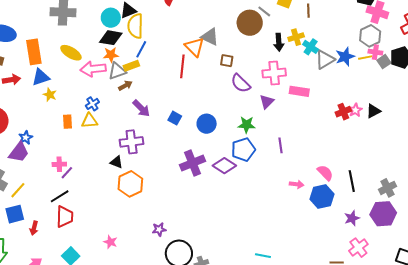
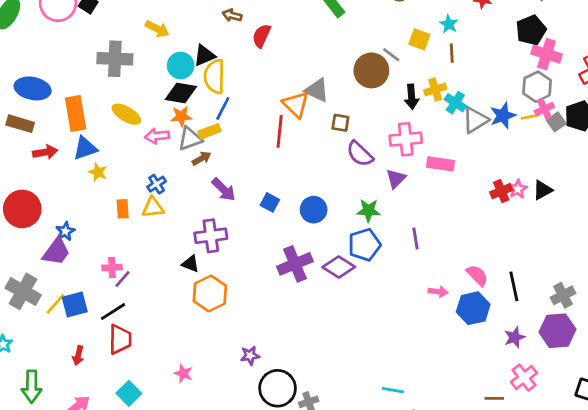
pink cross: (375, 52) -> (544, 109), turned -32
pink arrow: (93, 69) -> (157, 136), size x0.7
blue square: (15, 214) -> (75, 305), moved

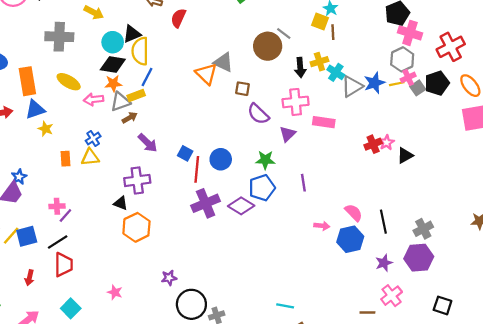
yellow square: (419, 39) -> (320, 21), moved
red line: (280, 131) -> (197, 169), moved
black triangle: (543, 190) -> (405, 155), moved

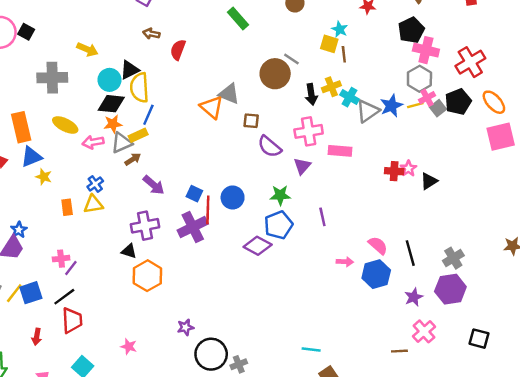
red cross: (373, 144) -> (394, 171), turned 30
purple cross: (206, 203) -> (193, 227), moved

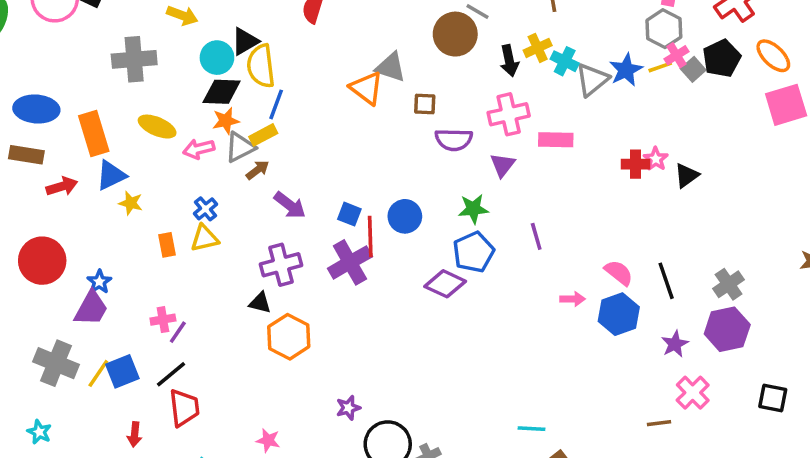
purple semicircle: (270, 147) -> (454, 140), turned -35

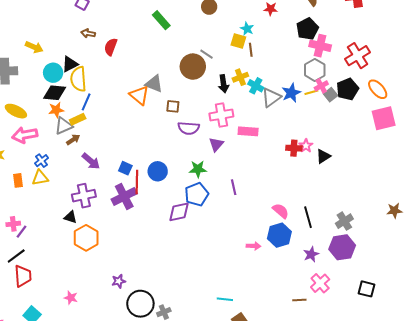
pink arrow: (199, 149) -> (25, 135), moved, size x1.4
purple diamond: (445, 284) -> (179, 212), turned -40
pink arrow: (573, 299) -> (253, 246), moved

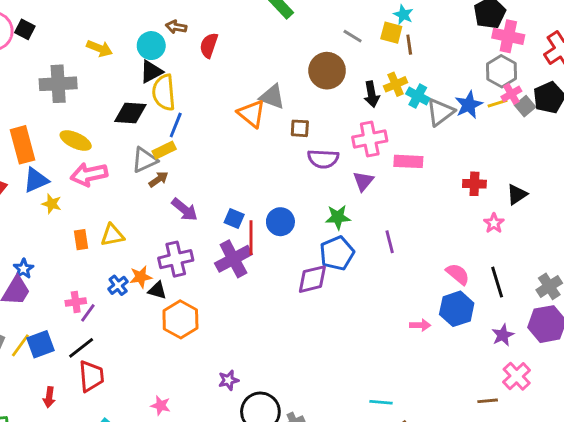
gray line: (207, 54) -> (353, 36), moved
cyan circle: (53, 73) -> (151, 46), moved
orange star: (56, 110) -> (141, 277), moved
pink star: (306, 146) -> (494, 223), moved
blue cross: (42, 161) -> (118, 285), moved

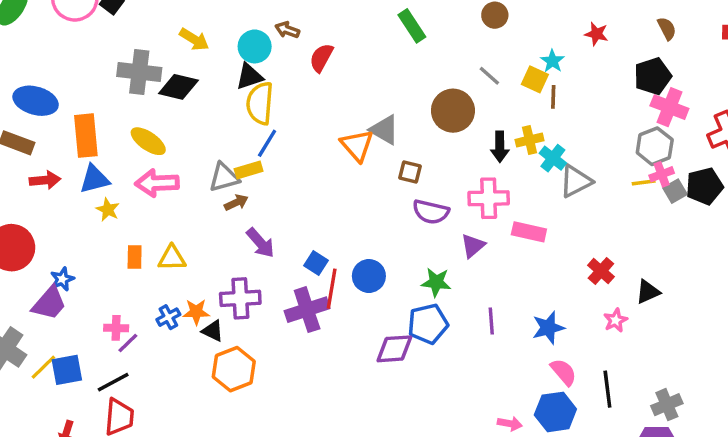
blue star: (469, 105) -> (548, 328), moved
black diamond: (130, 113) -> (178, 87), moved
red cross: (474, 184) -> (601, 271), turned 30

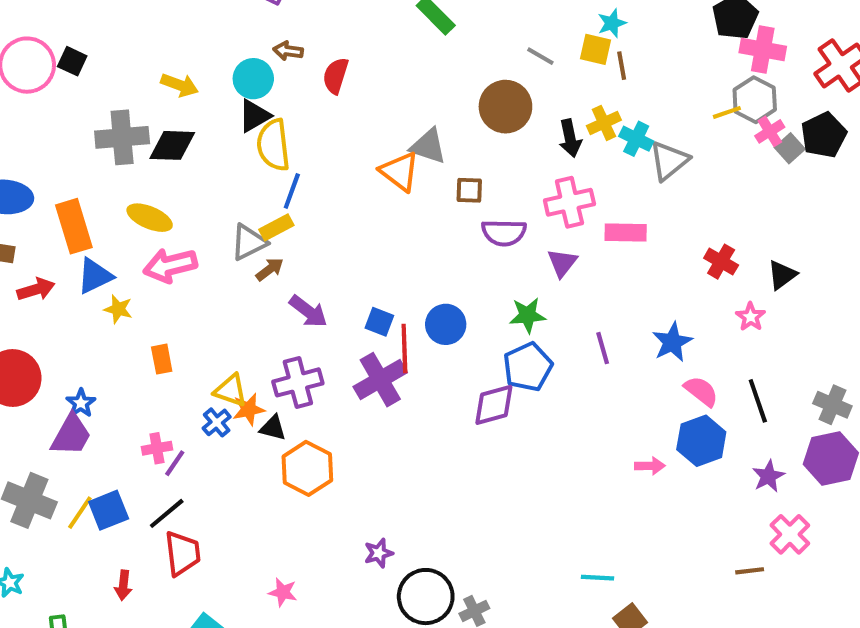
cyan star: (552, 61) -> (612, 23), turned 30
yellow line: (644, 182) -> (727, 112), moved
yellow triangle: (172, 258) -> (230, 390), moved, turned 32
gray cross: (667, 405) -> (832, 405), turned -32

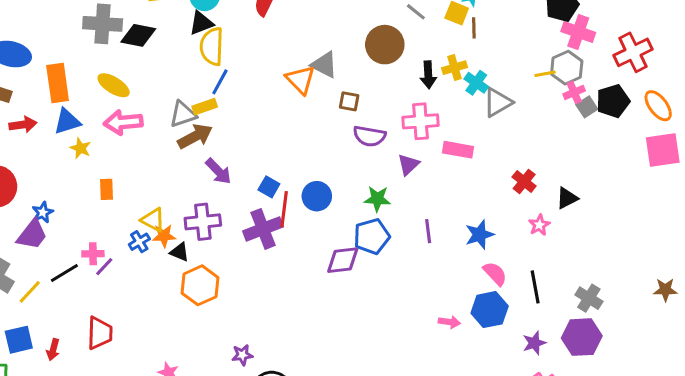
brown arrow: (270, 269) -> (195, 136), size x1.6
blue square: (109, 510) -> (19, 340), moved
black line: (167, 513) -> (64, 273), moved

